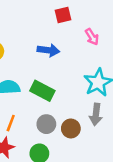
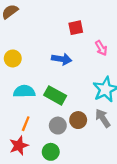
gray arrow: (96, 114) -> (103, 118), turned 138
brown circle: (71, 128) -> (78, 120), moved

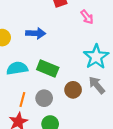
blue arrow: (62, 59) -> (36, 33), moved
gray circle: (58, 126) -> (44, 98), moved

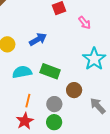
blue arrow: (36, 33) -> (38, 39), turned -30
gray arrow: (97, 85) -> (98, 106), moved
gray circle: (44, 98) -> (54, 104), moved

